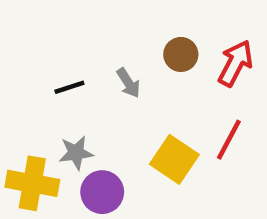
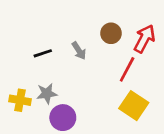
red line: (229, 140) -> (127, 69), moved
yellow square: (174, 159) -> (134, 106), moved
yellow cross: (32, 183) -> (20, 100), moved, size x0.7

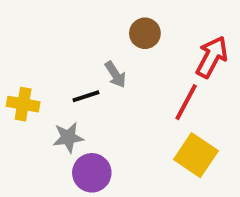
brown circle: (111, 33) -> (145, 33), moved
black line: (43, 53) -> (86, 96), moved
yellow cross: (20, 100) -> (23, 104), moved

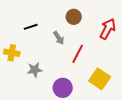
black line: (86, 96) -> (31, 27), moved
red line: (186, 102) -> (78, 54), moved
purple circle: (92, 173) -> (63, 88), moved

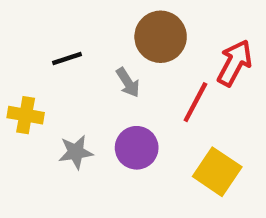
brown circle: (74, 17) -> (161, 37), size x1.5
red line: (78, 54) -> (195, 102), moved
purple circle: (63, 88) -> (137, 148), moved

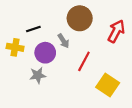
red line: (195, 102) -> (84, 61), moved
yellow cross: (26, 115) -> (15, 47), moved
purple circle: (137, 148) -> (45, 53), moved

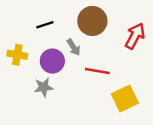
black line: (33, 29) -> (45, 25), moved
red line: (84, 61) -> (97, 71), turned 72
yellow square: (108, 85) -> (125, 99), turned 30

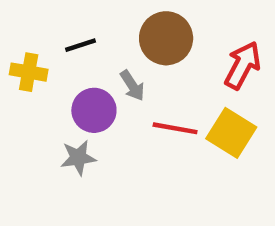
yellow cross: (17, 55) -> (29, 72), moved
yellow square: (125, 99) -> (231, 133), moved, turned -32

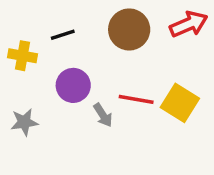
red arrow: (243, 65) -> (189, 24), moved, turned 39
gray arrow: (132, 86) -> (103, 115), moved
gray star: (78, 158) -> (24, 122), moved

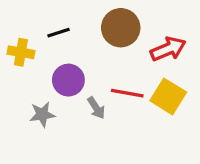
red arrow: (189, 24) -> (168, 49), moved
gray star: (24, 122) -> (42, 114), moved

